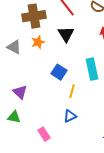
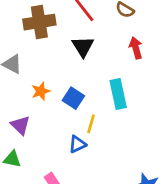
orange star: (38, 42) -> (41, 91), moved
blue triangle: (70, 116) -> (77, 144), moved

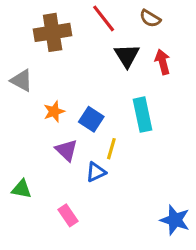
black triangle: (83, 46) -> (127, 56), moved
purple triangle: (20, 125) -> (66, 150), moved

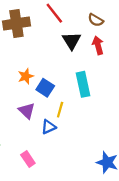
brown semicircle: (150, 18) -> (96, 20), moved
orange star: (54, 111) -> (26, 76), moved

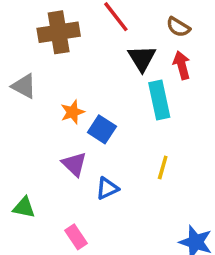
cyan rectangle: (83, 84) -> (159, 100), moved
yellow line: (60, 110) -> (163, 168), moved

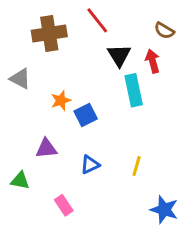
brown semicircle: (178, 27) -> (164, 31), moved
blue square: (102, 129) -> (86, 115), turned 30
purple triangle: (74, 164) -> (46, 148), moved, turned -50
yellow line: (163, 168) -> (137, 166), moved

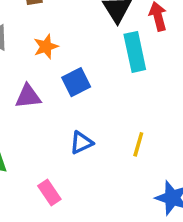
orange star: (61, 100) -> (46, 47), moved
purple triangle: (46, 148) -> (28, 96), moved

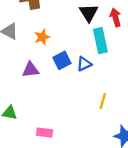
blue triangle: (81, 143) -> (84, 64), moved
pink rectangle: (49, 192) -> (45, 133), turned -49

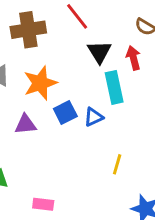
orange star: (42, 37) -> (40, 83), size x1.6

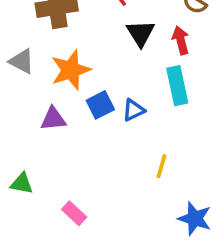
cyan rectangle: (114, 87) -> (177, 86), moved
pink rectangle: (43, 204) -> (74, 213), turned 36

